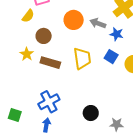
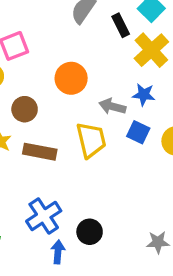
gray arrow: (98, 23) -> (112, 106), moved
black circle: (91, 113) -> (90, 232), moved
blue arrow: (46, 125) -> (58, 252), moved

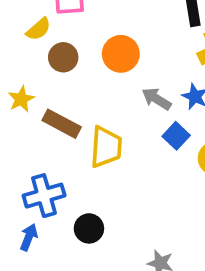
brown circle: (25, 109) -> (63, 57), moved
yellow trapezoid: (91, 140) -> (106, 147), moved
blue arrow: (58, 252) -> (29, 237), moved

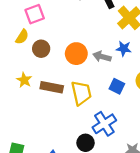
orange circle: (121, 54) -> (76, 54), moved
blue square: (176, 136) -> (117, 86), moved
blue cross: (44, 196) -> (104, 124), moved

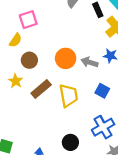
brown circle: (41, 49) -> (29, 60), moved
brown rectangle: (52, 87) -> (41, 89), turned -54
blue cross: (104, 124) -> (103, 127), moved

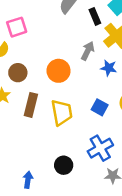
gray arrow: (90, 62) -> (88, 51), moved, turned 98
brown rectangle: (41, 89) -> (31, 105), turned -36

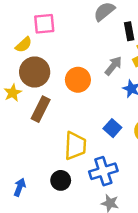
brown circle: (18, 73) -> (35, 72), size x1.5
yellow trapezoid: (62, 113) -> (75, 146), moved

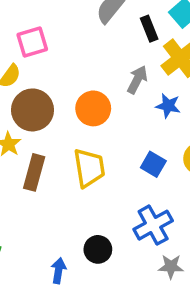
brown rectangle: (41, 109) -> (34, 172), moved
yellow trapezoid: (75, 146) -> (89, 168), moved
blue arrow: (20, 187) -> (59, 271), moved

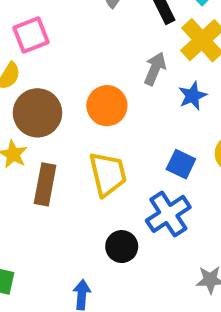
blue star: (168, 106) -> (193, 96), turned -30
blue cross: (153, 225) -> (168, 214), moved
black circle: (98, 249) -> (122, 247), moved

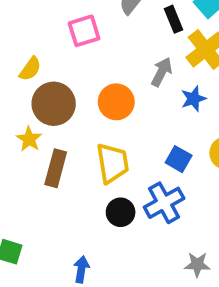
pink square: (31, 35) -> (84, 31), moved
black circle: (122, 247) -> (121, 212), moved

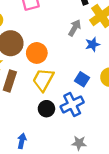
orange circle: (116, 102) -> (37, 53), moved
yellow trapezoid: (112, 163) -> (43, 80), turned -145
gray star: (197, 264) -> (79, 143), moved

